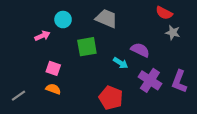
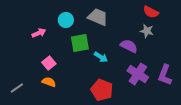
cyan circle: (63, 20) -> (66, 20), moved
gray star: (173, 33) -> (147, 31), moved
cyan arrow: (121, 63) -> (101, 57), moved
pink square: (53, 68) -> (49, 63), turned 32

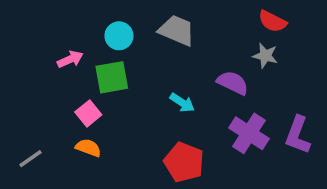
green square: (80, 43) -> (112, 77), moved

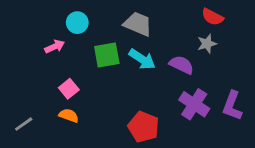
cyan circle: (119, 36) -> (77, 23), moved
gray star: (265, 56) -> (207, 44), turned -30
green square: (112, 77) -> (107, 55), moved
cyan arrow: (182, 103) -> (142, 59), moved, size x1.4

